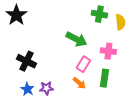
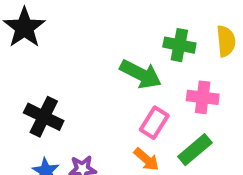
green cross: (99, 14) -> (179, 45), moved
green rectangle: (104, 78) -> (195, 150), turned 42

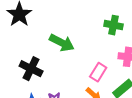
green arrow: (141, 74) -> (62, 43), moved

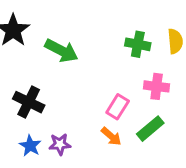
green arrow: (62, 43) -> (61, 51), moved

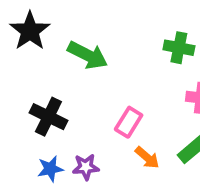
pink rectangle: (118, 107) -> (129, 122), moved
blue star: (30, 146) -> (50, 169), turned 30

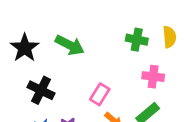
black star: (30, 31) -> (25, 48), moved

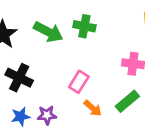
green cross: (137, 40) -> (84, 26), moved

